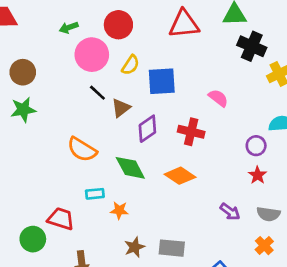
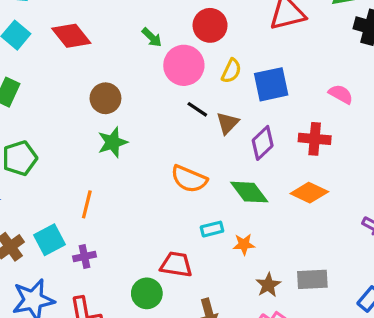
green arrow: (69, 28) -> (152, 37), turned -108

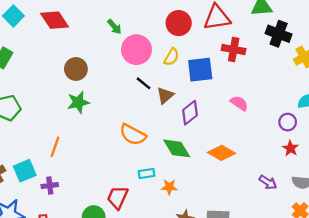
red circle: (210, 25) -> (179, 23), moved
pink semicircle: (341, 94) -> (239, 103), moved
red cross: (315, 139) -> (234, 49), moved
red trapezoid: (176, 264) -> (118, 197), turned -80

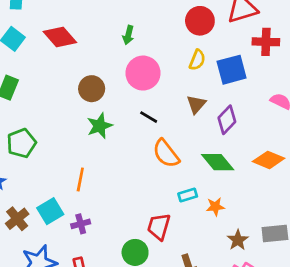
green arrow: (114, 27) -> (128, 35), turned 63
pink circle: (136, 50) -> (143, 73), moved
black line: (144, 83) -> (149, 117), moved
orange semicircle: (133, 135) -> (166, 154), turned 32

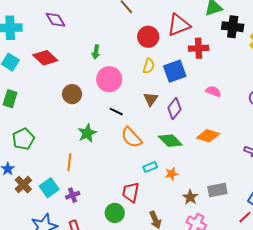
green star: (100, 126) -> (87, 133), moved
brown cross: (17, 219) -> (23, 185), moved

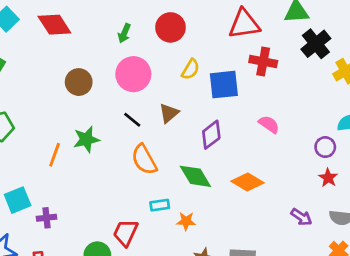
black cross: (233, 27) -> (316, 44), turned 30
red circle: (148, 37) -> (170, 27), moved
brown triangle: (151, 99) -> (169, 113), moved
orange line: (69, 162) -> (55, 155), moved

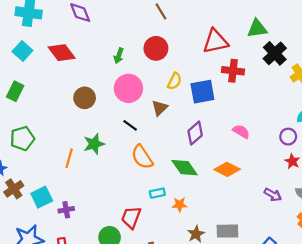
brown triangle: (169, 113) -> (160, 108), moved
pink semicircle: (269, 124) -> (241, 131), moved

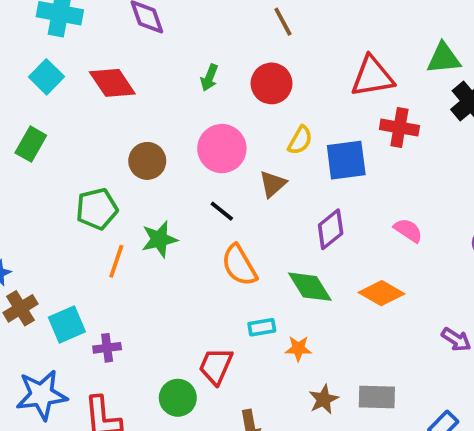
green arrow: (119, 56) -> (209, 78), moved
green pentagon: (22, 138) -> (97, 209), moved

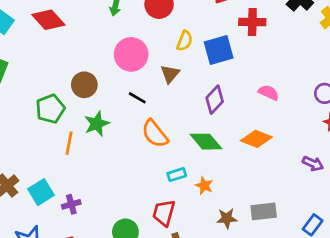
brown circle: (147, 161) -> (84, 85), moved
orange star: (298, 349) -> (204, 186), turned 30
red trapezoid: (216, 366) -> (164, 213), moved
brown star: (324, 399) -> (227, 218), turned 30

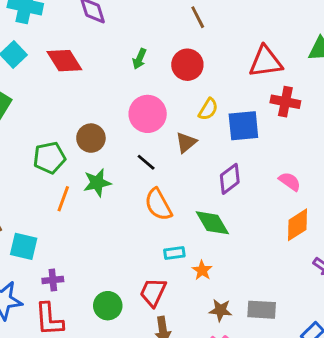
orange diamond: (256, 139) -> (297, 225), moved, turned -64
cyan square: (41, 192) -> (24, 246), turned 35
purple cross: (71, 204) -> (53, 280), moved

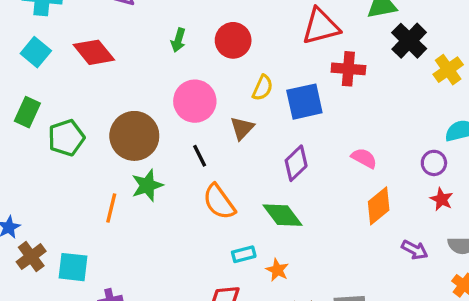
brown circle: (91, 138) -> (134, 136), size x1.5
green pentagon: (49, 158) -> (66, 138), moved
black line: (146, 162) -> (200, 156), turned 30

